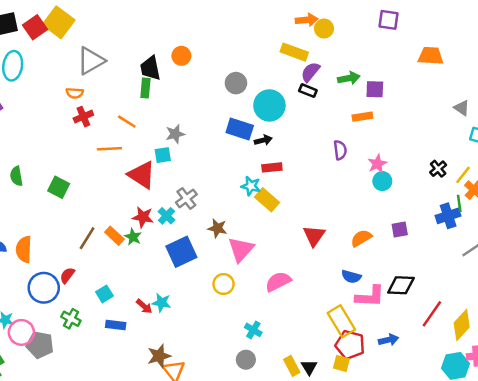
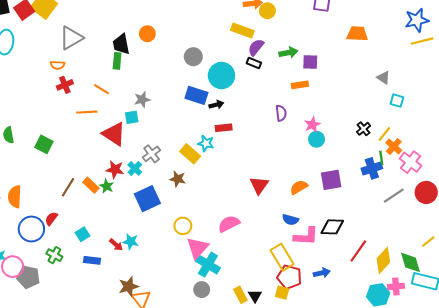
yellow rectangle: (267, 200) -> (190, 154), moved
purple square: (400, 229) -> (331, 180), size x1.5
pink triangle: (241, 249) -> (197, 248), moved
cyan cross: (253, 330) -> (208, 265), size x1.6

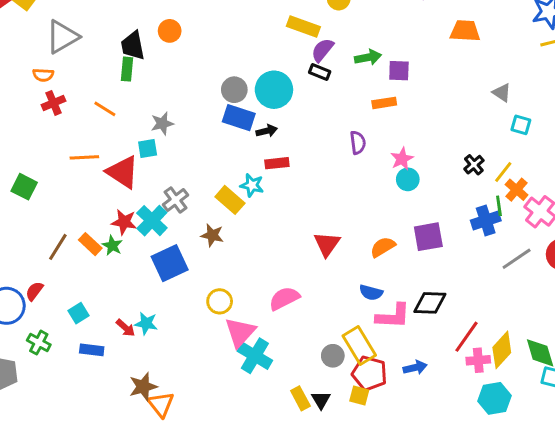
gray circle: (193, 57) -> (234, 90), moved
orange line: (87, 112) -> (84, 157), moved
cyan cross: (135, 168) -> (152, 221), size x1.5
pink cross: (396, 286) -> (478, 360), moved
gray circle: (202, 290) -> (333, 356), moved

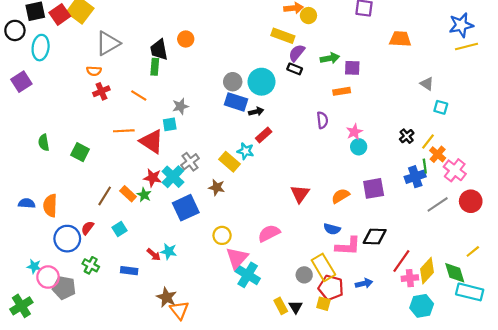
red rectangle: (277, 163) -> (264, 135), turned -35
cyan square: (78, 313) -> (120, 229), moved
brown star: (143, 387) -> (167, 297), turned -30

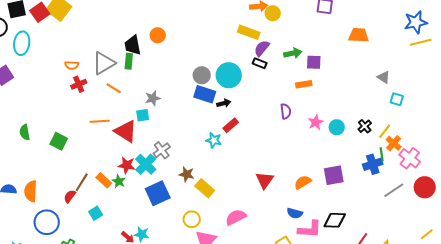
gray triangle: (108, 43) -> (104, 63), moved
cyan circle: (359, 147) -> (337, 127), moved
yellow rectangle: (229, 162) -> (205, 188), moved
red semicircle: (88, 228) -> (70, 196), moved

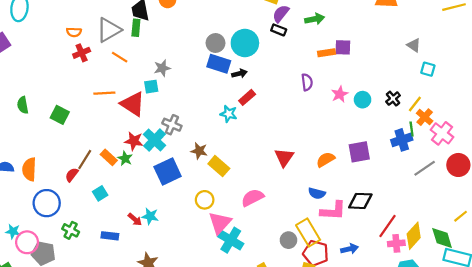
purple square: (314, 62) -> (343, 47), moved
gray cross: (162, 150) -> (172, 125), turned -30

